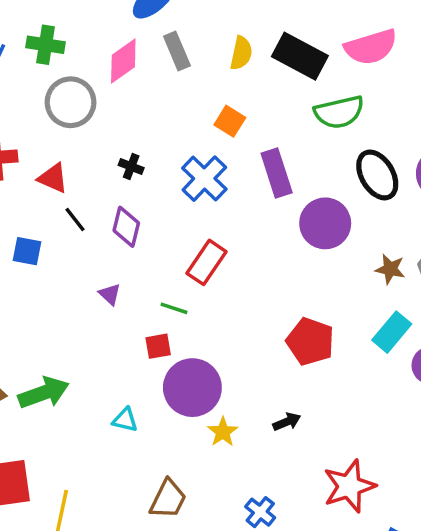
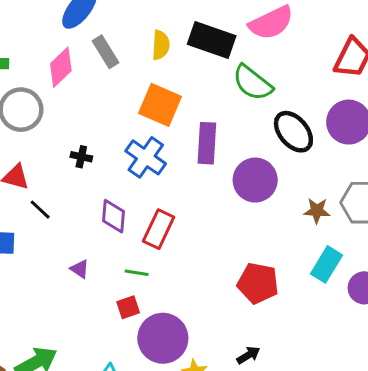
green semicircle: (339, 112) -> (252, 83), turned 60
orange square: (230, 121) -> (160, 105), size x1.6
purple rectangle: (277, 173) -> (207, 143), turned 30
purple diamond: (126, 227) -> (113, 216), moved

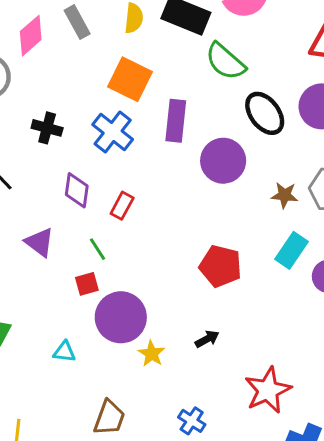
black cross: (81, 157) -> (47, 128), size x1.4
red rectangle: (159, 229) -> (122, 206), size x0.7
purple triangle: (80, 269) -> (40, 242), size x1.5
green line: (137, 273) -> (97, 249), turned 45

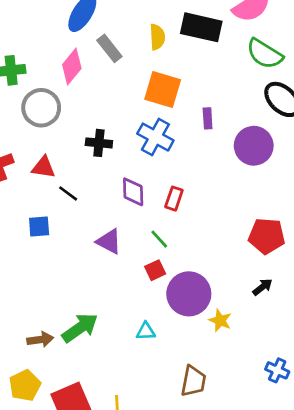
green semicircle: (225, 61) -> (265, 54), moved
purple rectangle: (176, 121) -> (208, 118), size x0.6
black arrow: (207, 339) -> (263, 287), moved
blue cross: (192, 421) -> (277, 370), moved

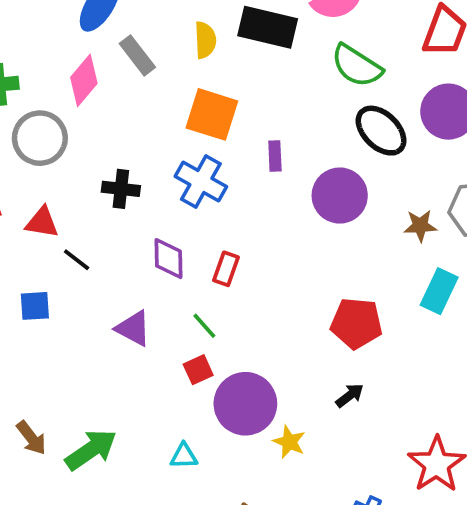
brown arrow: (40, 340) -> (31, 438), moved, turned 60

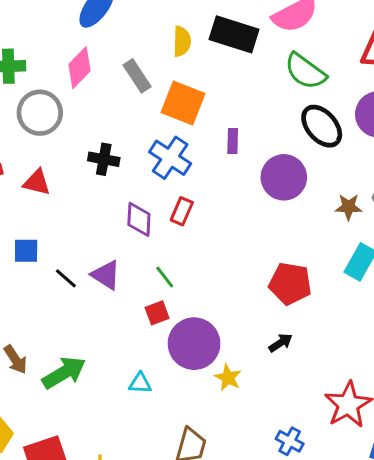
gray rectangle: (137, 55) -> (137, 76), moved
black line: (77, 260) -> (66, 278), moved
red rectangle: (226, 269) -> (182, 211), moved

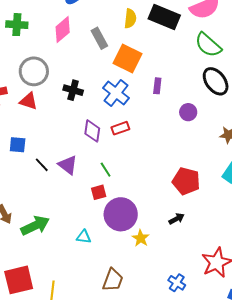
gray circle: (40, 113) -> (34, 71), moved
purple circle: (284, 177) -> (188, 112), size x0.6
red rectangle: (182, 211) -> (120, 128), turned 42

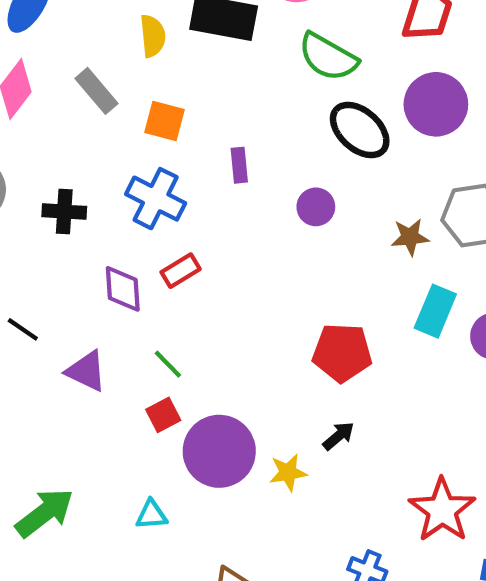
orange square: (127, 58) -> (165, 121), size x0.7
black line: (42, 165) -> (23, 329), moved
yellow star: (141, 238) -> (288, 473), moved, turned -30

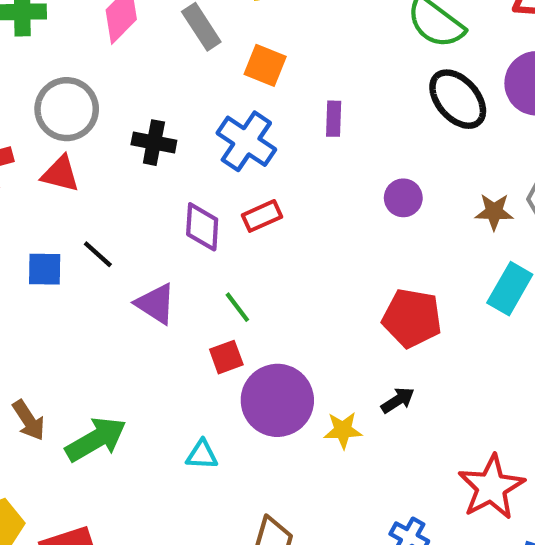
purple circle: (316, 207) -> (403, 198), moved

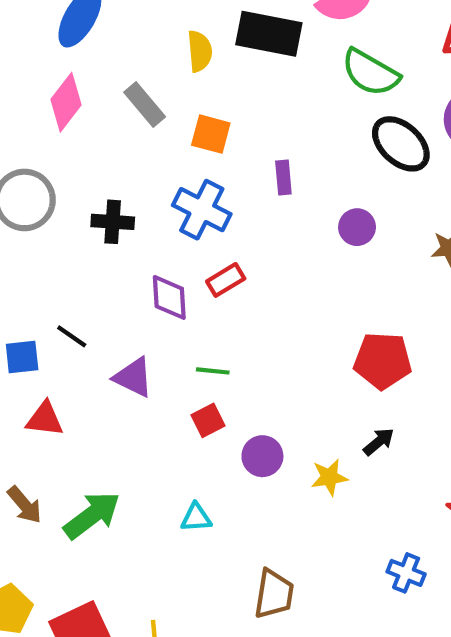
red triangle: (60, 174) -> (45, 419), moved
purple circle: (403, 198) -> (357, 227), moved
green line: (237, 307) -> (213, 371), turned -40
purple circle: (277, 400) -> (262, 456), size x0.6

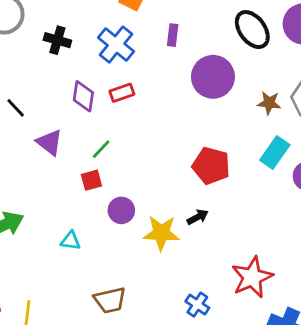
purple circle: (357, 227) -> (213, 77), size x1.8
green line: (213, 371) -> (101, 149), turned -65
yellow star: (329, 477) -> (161, 233), size x1.5
brown trapezoid: (274, 594) -> (110, 300), turned 56

